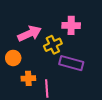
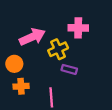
purple rectangle: (71, 63) -> (69, 69), moved, size x0.6
orange cross: (28, 78) -> (21, 86), moved

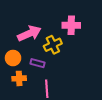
purple rectangle: (69, 69) -> (38, 63), moved

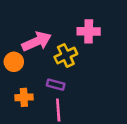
orange circle: (13, 58) -> (14, 62), moved
purple rectangle: (38, 63) -> (56, 85), moved

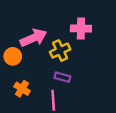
purple rectangle: (56, 85) -> (62, 77), moved
orange cross: (24, 97) -> (22, 89), turned 35

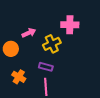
pink arrow: (34, 38) -> (29, 33), size x0.6
purple rectangle: (62, 77) -> (46, 67), moved

